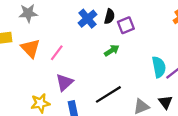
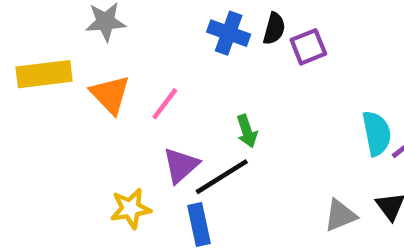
blue cross: (87, 19) -> (229, 33), turned -30
green arrow: (112, 50) -> (247, 131), moved, turned 104
black line: (108, 94) -> (222, 177), moved

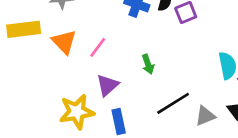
black line: (222, 177) -> (173, 103), moved
yellow star: (131, 209) -> (77, 112), size x1.4

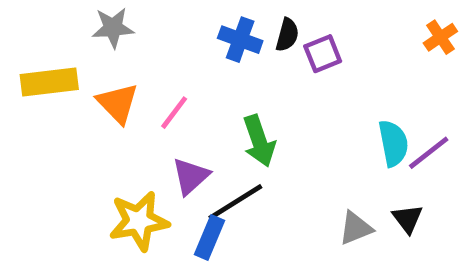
green arrow: (148, 64) -> (259, 141), size x1.5
black line: (173, 103) -> (235, 202), moved
blue rectangle: (119, 121) -> (210, 238), turned 35

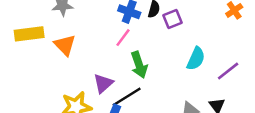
pink line: (174, 113) -> (123, 38), moved
cyan semicircle: (393, 143) -> (196, 59), moved, turned 35

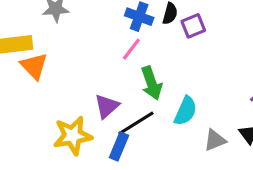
orange triangle: (65, 45) -> (34, 66), moved
cyan semicircle: (196, 59) -> (185, 111), moved

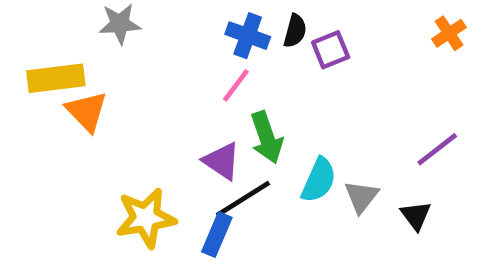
purple triangle: (107, 106) -> (222, 161), moved, turned -44
gray triangle: (215, 140) -> (361, 197), moved, turned -30

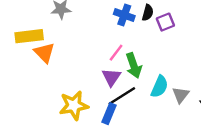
pink line: (236, 85) -> (116, 53), moved
purple triangle: (222, 161) -> (111, 77), turned 30

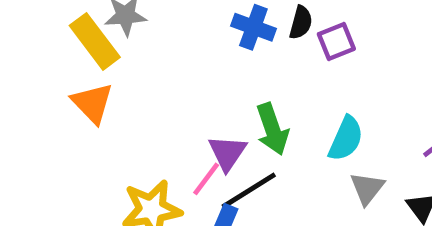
yellow rectangle: (29, 36) -> (95, 41), moved, turned 60
pink line: (116, 53) -> (206, 179), moved
cyan semicircle: (159, 87) -> (346, 139), moved

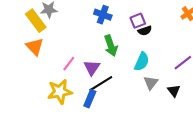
black semicircle: (301, 23) -> (145, 31), moved, turned 56
green arrow: (272, 129) -> (111, 46), moved
pink line: (206, 179) -> (69, 64), moved

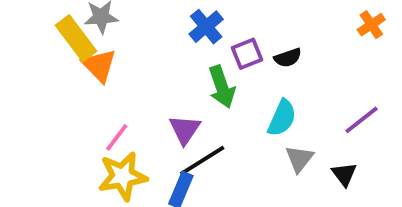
blue cross: (103, 15) -> (206, 27), turned 30
purple square: (138, 21) -> (247, 54), moved
orange triangle: (35, 47) -> (99, 65), moved
pink line: (69, 64) -> (117, 137), moved

